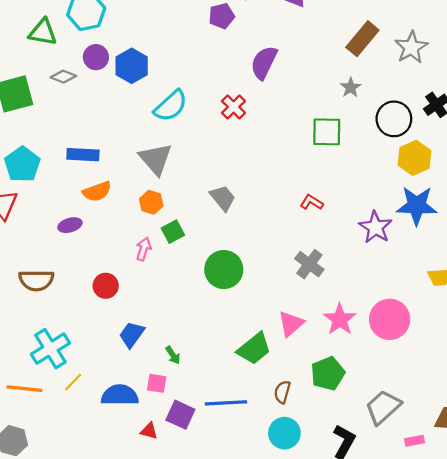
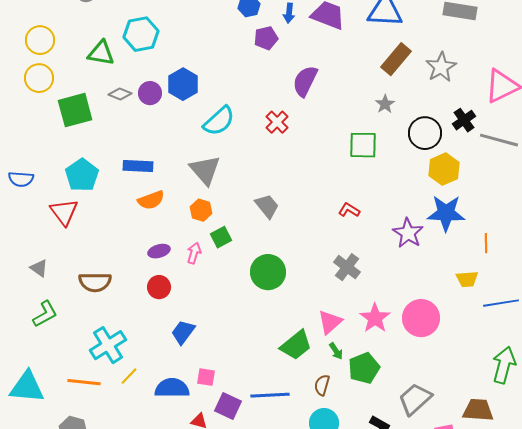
purple circle: (96, 57) -> (150, 93), moved
purple ellipse: (70, 225) -> (159, 251), moved
green arrow: (173, 355) -> (336, 351), moved

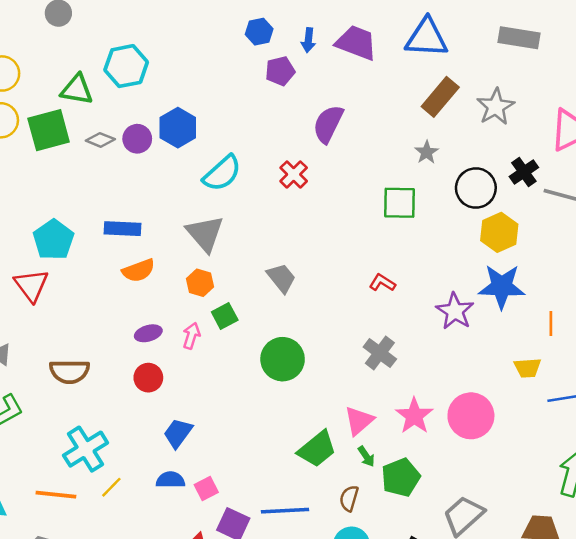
green square: (75, 110) -> (49, 130), moved
pink square: (206, 377) -> (206, 488), turned -36
blue semicircle: (172, 388) -> (170, 480), moved, size x0.7

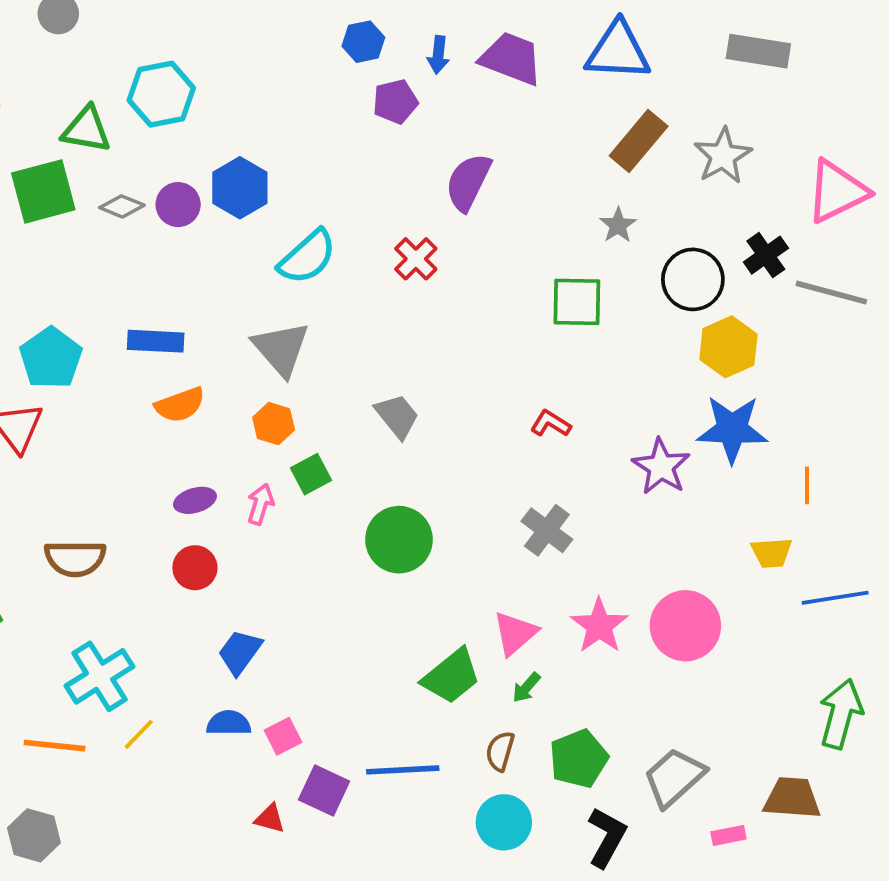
green arrow: (366, 456) -> (526, 688), turned 75
green pentagon: (401, 477) -> (579, 759), moved

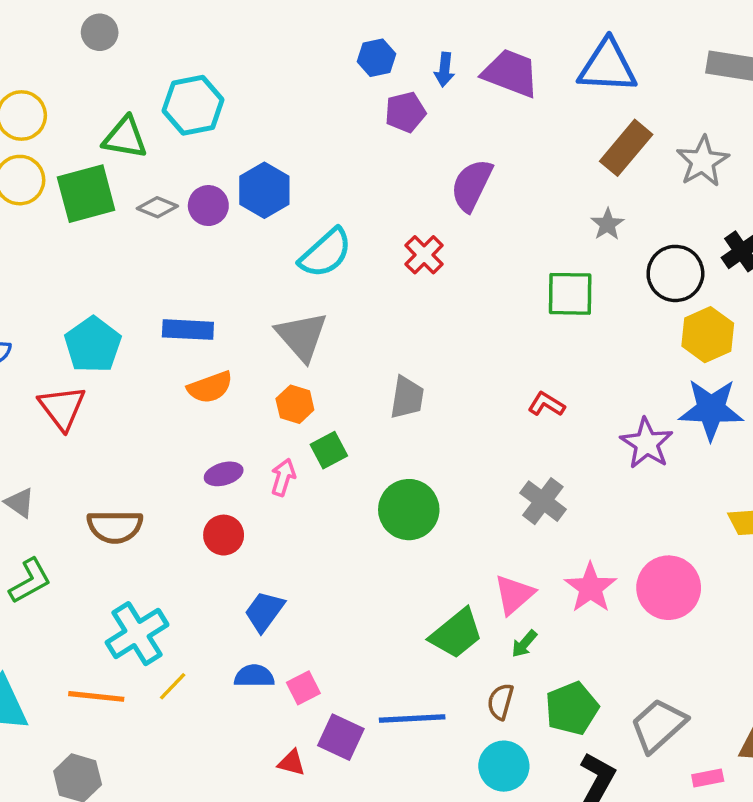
gray trapezoid: (397, 416) -> (407, 397), turned 48

